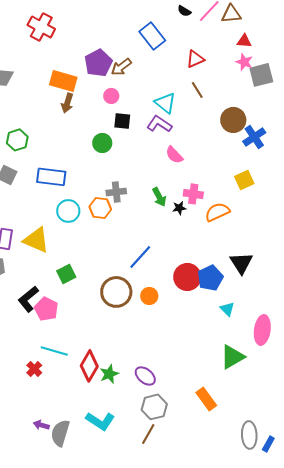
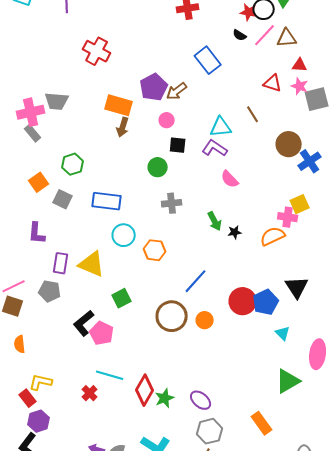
red triangle: (195, 59) -> (273, 83), moved, turned 42
cyan triangle: (165, 103) -> (221, 127), turned -45
gray cross: (116, 192) -> (172, 203), moved
pink cross: (193, 194) -> (288, 217), moved
orange hexagon: (100, 208) -> (155, 250), moved

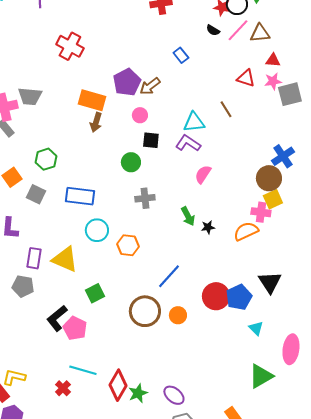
blue rectangle: (208, 60) -> (181, 55), size x0.6
pink star: (300, 86) -> (273, 81), turned -30
brown circle: (289, 144) -> (269, 178), moved
pink semicircle: (230, 179) -> (203, 174), turned 78

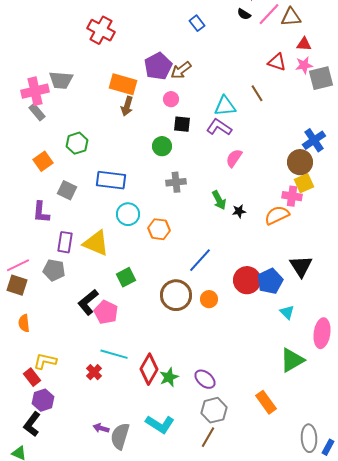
blue rectangle: (181, 55) -> (197, 23), moved
gray square: (36, 194) -> (67, 190), moved

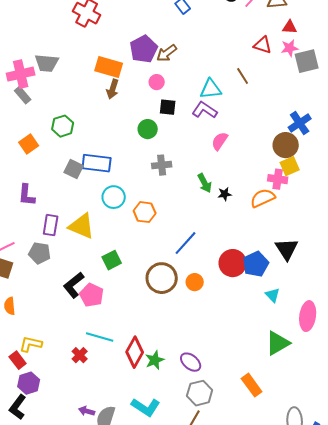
gray square: (67, 190) -> (74, 169), moved

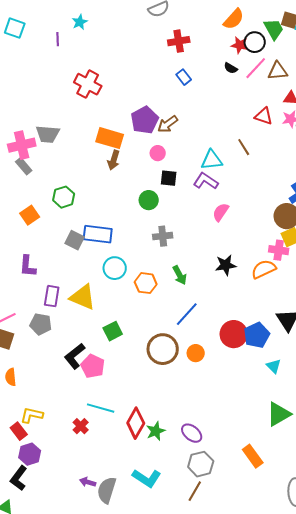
green arrow: (205, 183) -> (180, 275), moved
black star: (225, 194) -> (226, 265), size x1.5

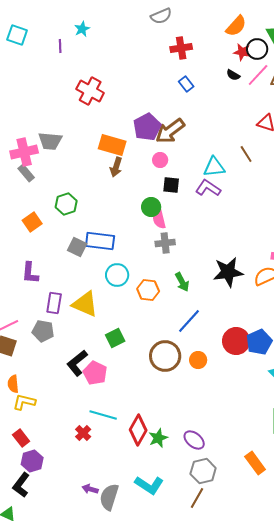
brown arrow: (168, 124) -> (170, 131), size x1.4
pink semicircle: (221, 212) -> (159, 219), moved, turned -48
black star: (226, 265) -> (228, 272), size x1.4
yellow L-shape: (32, 415) -> (24, 402), moved

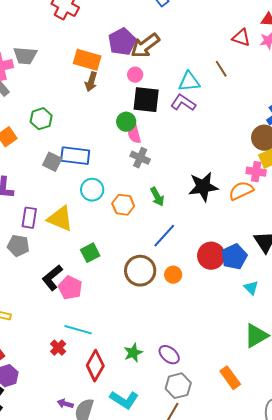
black square: (171, 185) -> (146, 100), size x1.6
gray cross: (165, 243) -> (140, 158), turned 30
red diamond: (138, 430) -> (95, 366), moved

